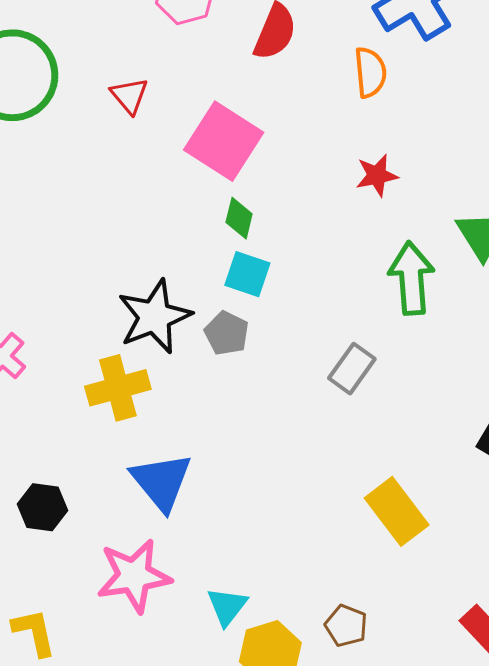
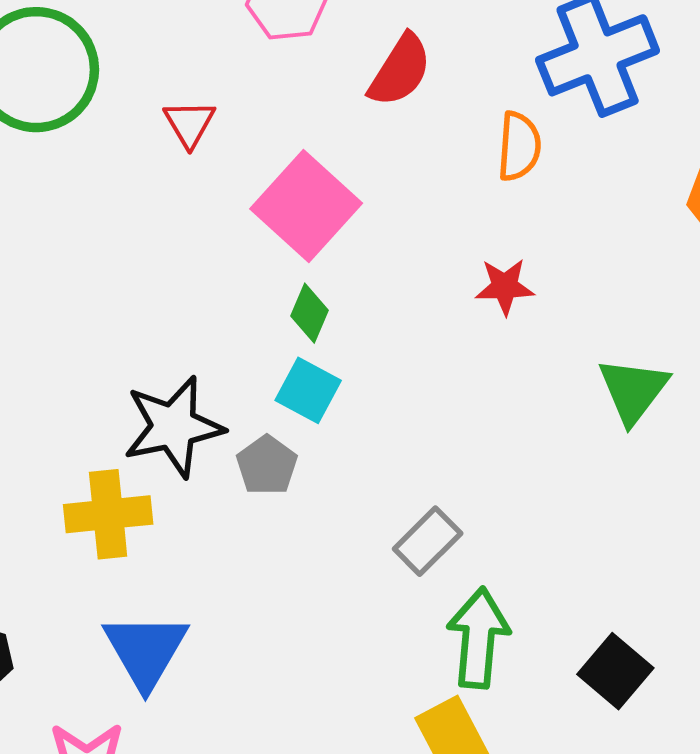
green arrow: (411, 278) -> (478, 638), moved

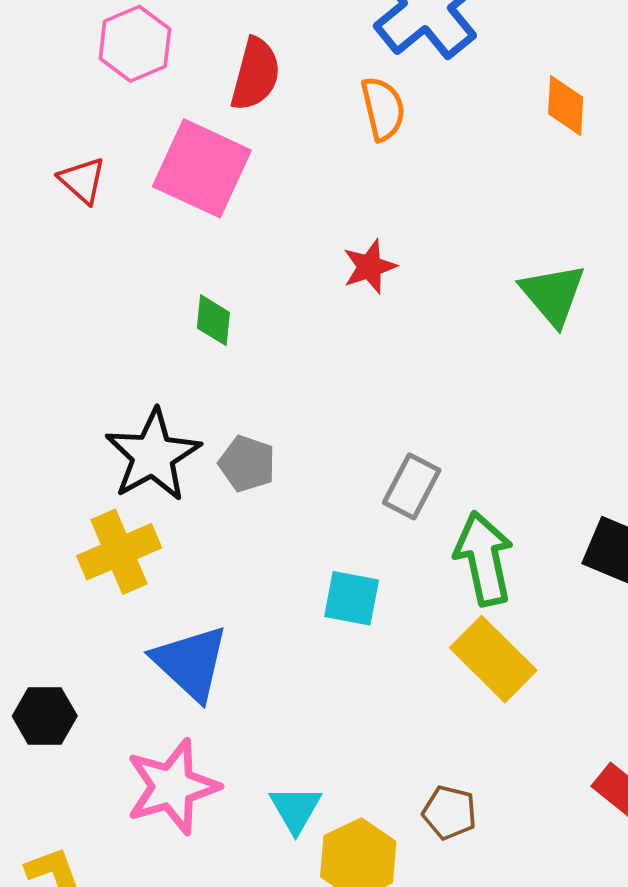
pink square: (306, 206) -> (202, 168), moved
red star: (505, 287) -> (370, 267), moved
green diamond: (310, 313) -> (213, 320), moved
cyan square: (308, 390) -> (352, 598), moved

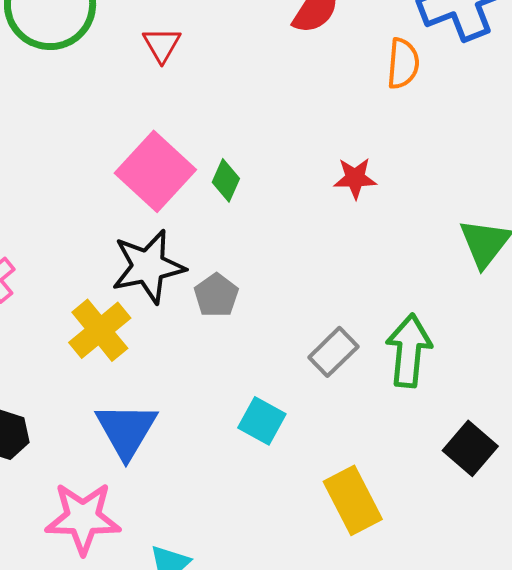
pink square: (202, 168) -> (155, 171), moved
yellow cross: (119, 552) -> (100, 330), turned -34
green arrow: (484, 559) -> (409, 351), moved

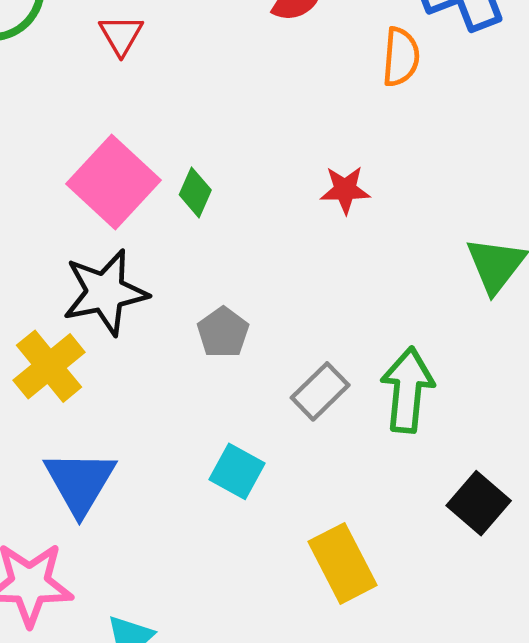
gray pentagon: (216, 295) -> (223, 332), moved

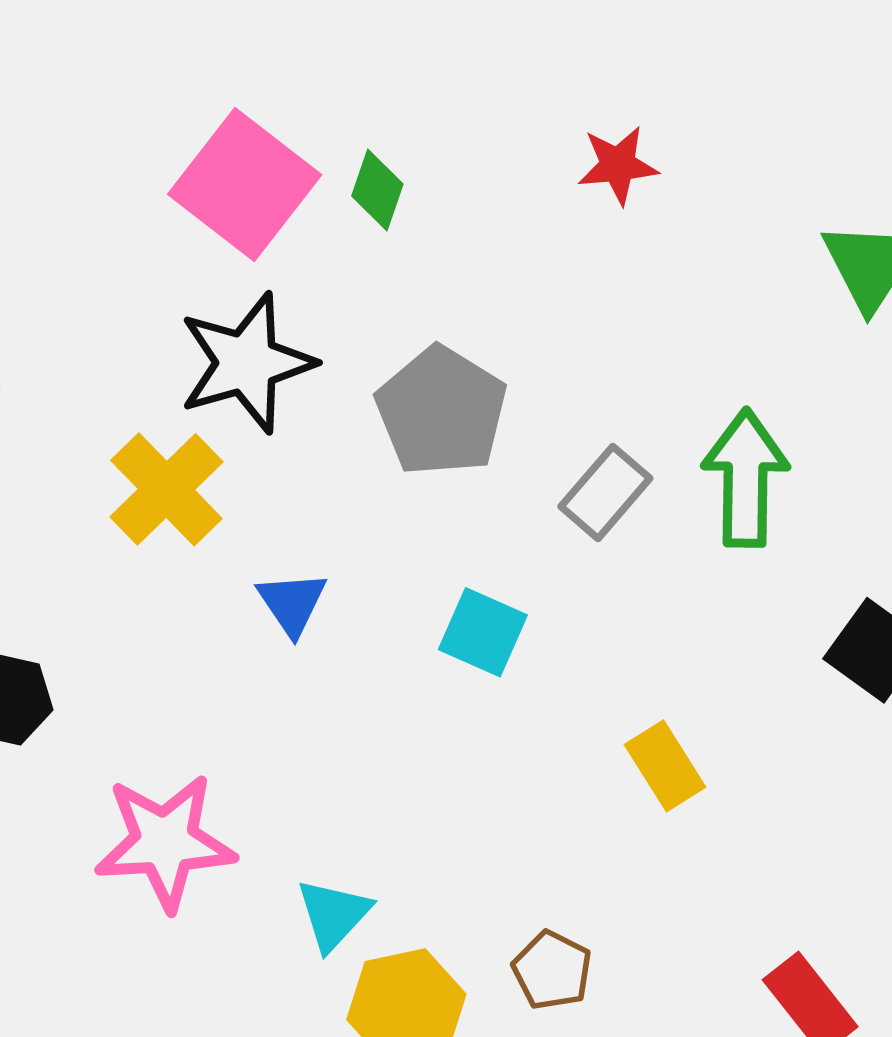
gray pentagon: (223, 332) -> (441, 411), size x1.6
blue triangle: (80, 482) -> (292, 603), moved, size x0.6
yellow rectangle: (342, 563) -> (665, 766), size x0.7

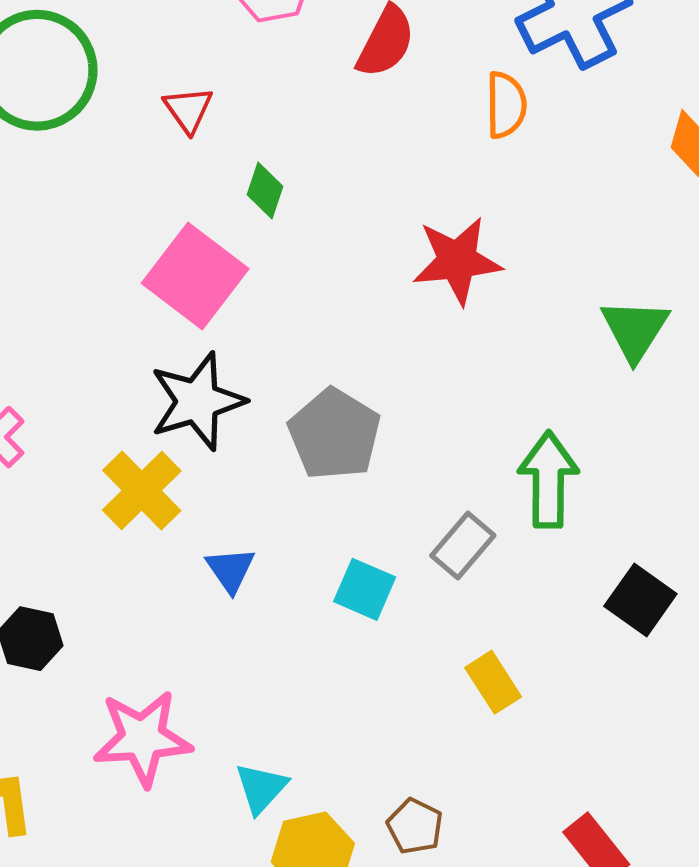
red star: (618, 165) -> (457, 261), size x1.6
green diamond: (377, 190) -> (265, 190), moved
gray rectangle: (605, 492) -> (463, 546), moved

